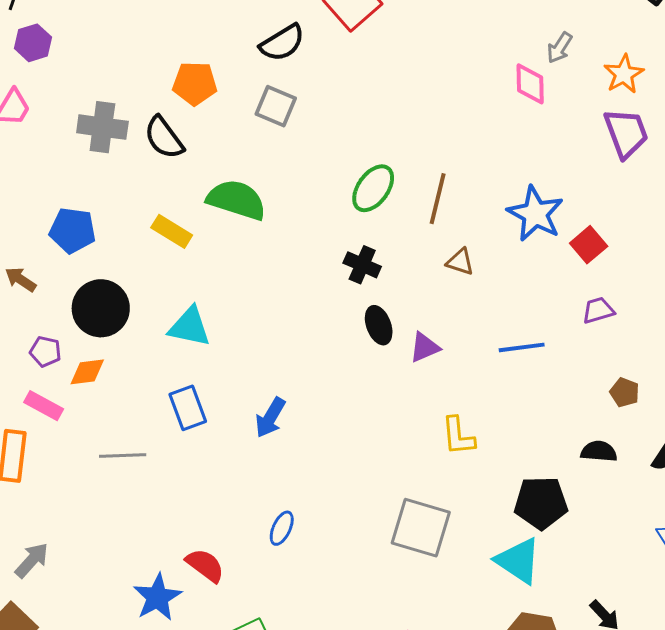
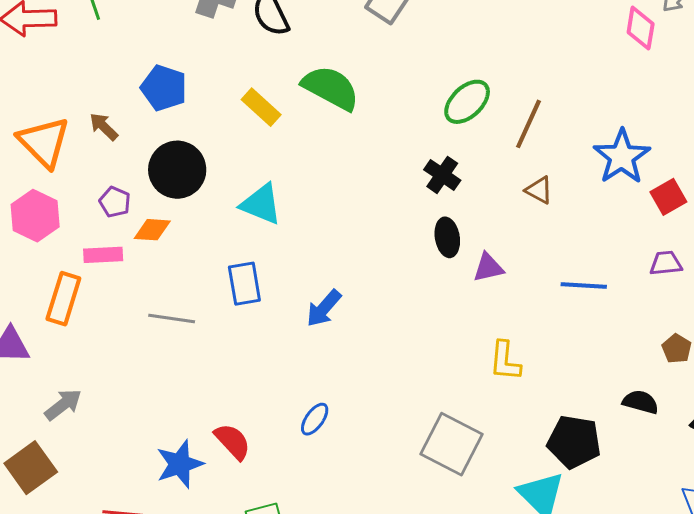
pink rectangle: (44, 406) -> (103, 255), turned -42

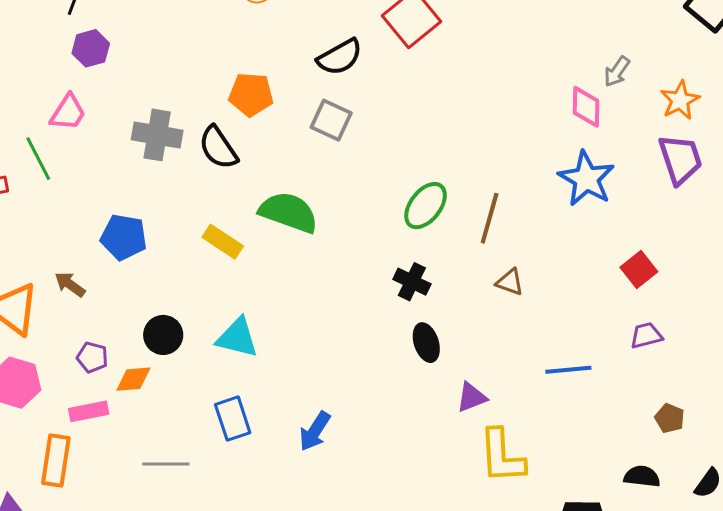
blue star: (622, 157) -> (586, 179), moved
black circle: (177, 170) -> (163, 335), moved, size x0.7
purple triangle: (488, 268) -> (472, 397), moved
yellow L-shape: (505, 361) -> (502, 456), size x1.4

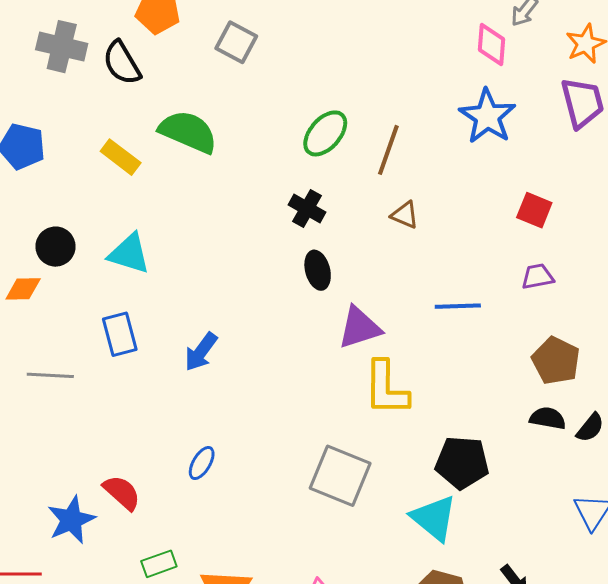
red square: (639, 269) -> (534, 210), turned -33
purple triangle: (472, 397) -> (359, 328), size x1.4
brown pentagon: (670, 418) -> (556, 361), size x1.6
black semicircle: (642, 476) -> (548, 418), moved

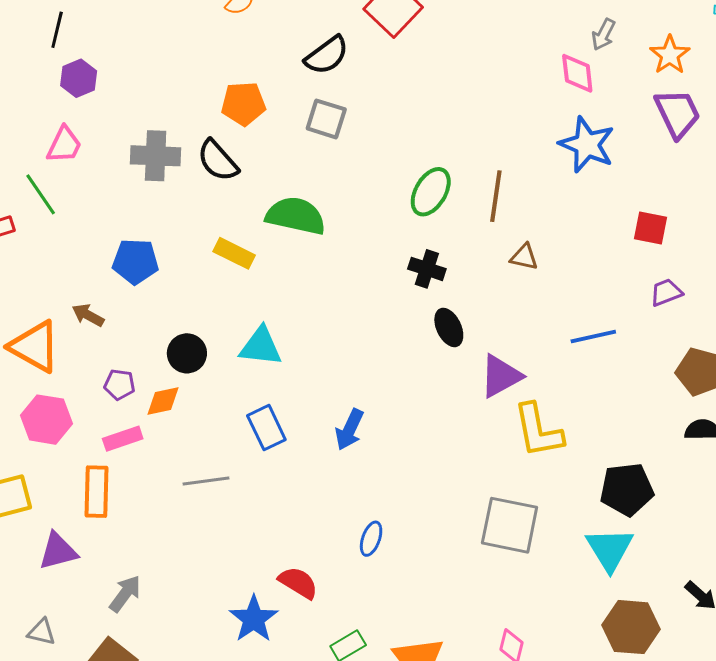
cyan triangle: (434, 518) -> (610, 549), turned 30

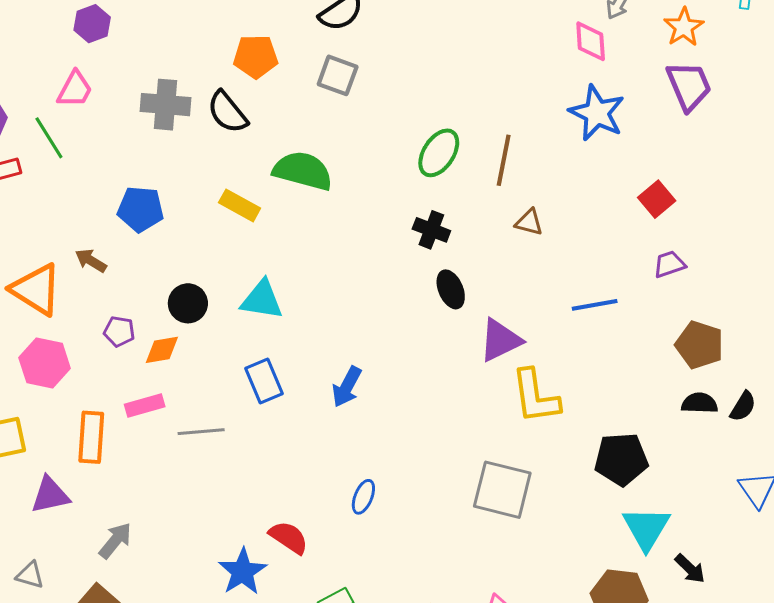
red square: (650, 228) -> (657, 199), turned 36
pink rectangle: (123, 439) -> (145, 405), moved
cyan triangle: (610, 549) -> (646, 528), moved

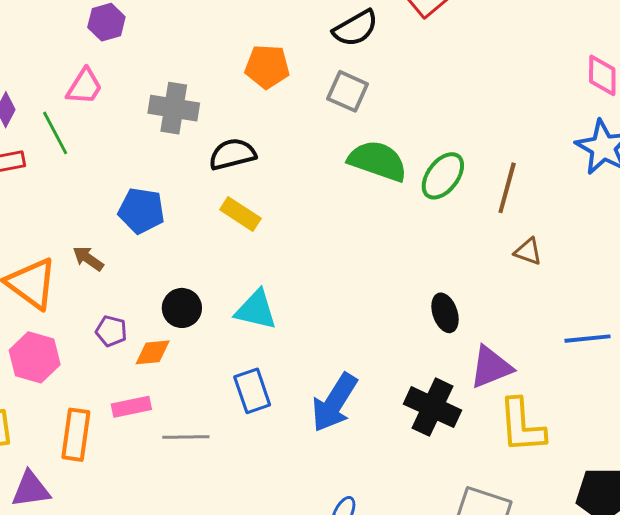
black semicircle: (227, 112) -> (232, 154), moved, turned 111
green semicircle: (303, 171) -> (378, 161), moved
black cross: (431, 230) -> (432, 407), moved, size x1.5
blue arrow: (347, 387) -> (334, 403), size x1.5

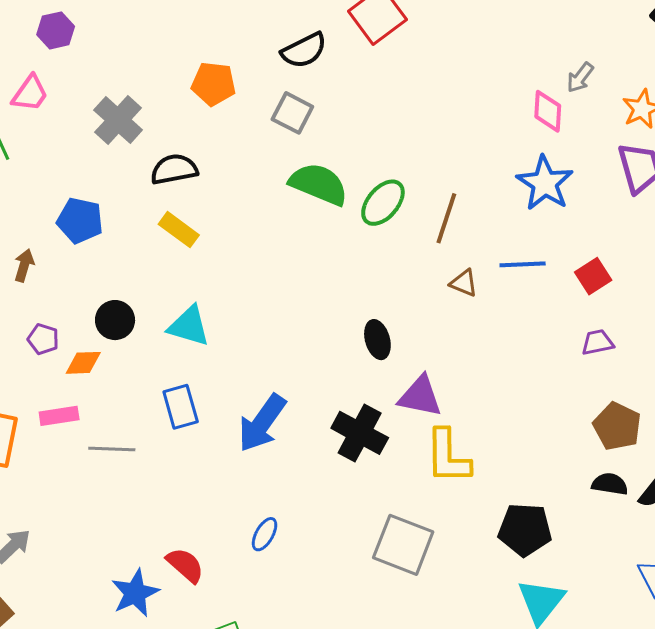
gray cross: (174, 108) -> (118, 120), turned 30
brown arrow: (88, 258) -> (24, 265), turned 68
blue line: (587, 339) -> (523, 264), moved
purple triangle: (491, 367) -> (420, 396), turned 30

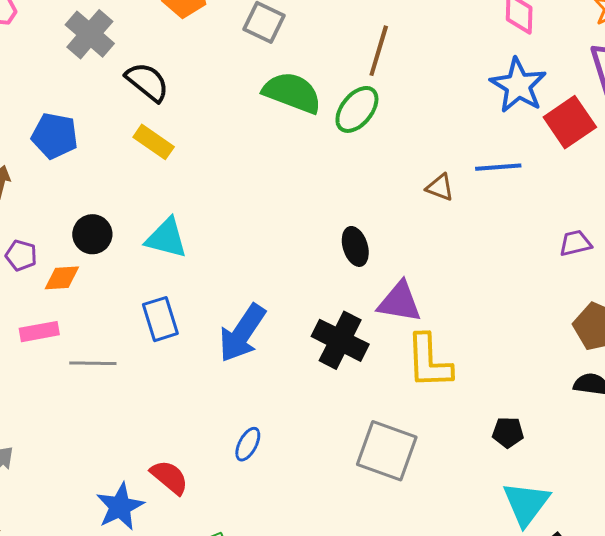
black semicircle: (174, 169) -> (147, 82), turned 51
brown line: (446, 218) -> (379, 51), moved
red square: (593, 276) -> (570, 122), moved, size x1.4
black pentagon: (525, 530) -> (508, 432), size x0.6

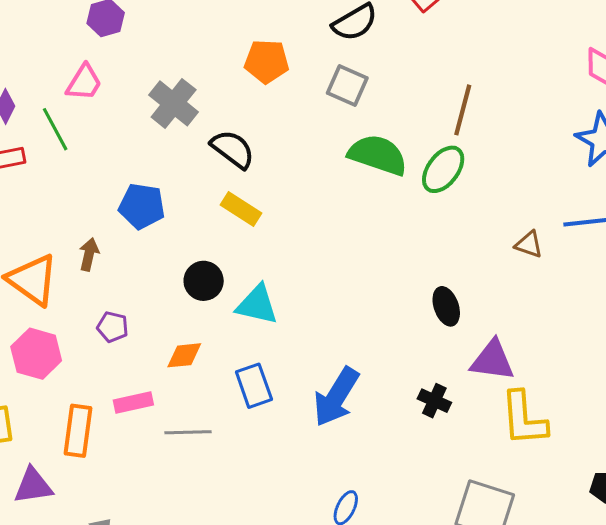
black circle: (92, 234) -> (204, 281), moved
orange diamond: (62, 278) -> (184, 355), moved
black cross: (340, 340) -> (434, 401), size x0.6

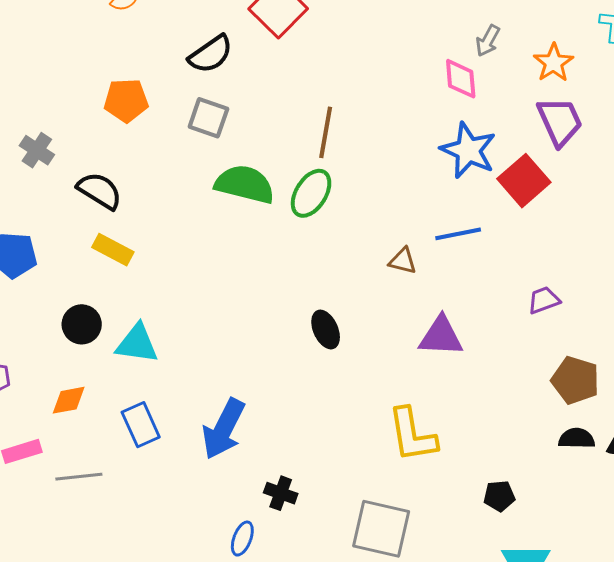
gray cross: (174, 103) -> (37, 150), size x0.7
purple triangle: (492, 360) -> (441, 336), moved
black cross: (434, 401) -> (281, 493), moved

